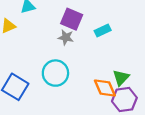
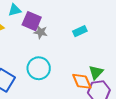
purple square: (72, 19) -> (32, 21), moved
gray star: (66, 37) -> (41, 32), moved

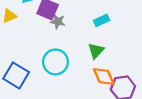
green triangle: (96, 72) -> (96, 51), moved

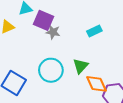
green triangle: (96, 51) -> (81, 66), moved

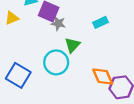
green triangle: (81, 66) -> (72, 45), moved

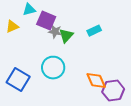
green triangle: (72, 45) -> (66, 36), moved

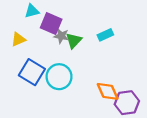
yellow triangle: (12, 27) -> (18, 39), moved
blue square: (18, 80) -> (32, 72), moved

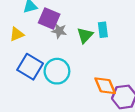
cyan rectangle: (105, 35) -> (103, 30), turned -72
green triangle: (74, 40) -> (85, 35), moved

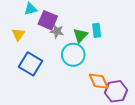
yellow triangle: (17, 34) -> (18, 34), turned -32
cyan circle: (57, 71) -> (73, 55), moved

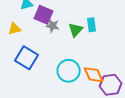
yellow triangle: (18, 34) -> (14, 29), turned 40
cyan circle: (73, 55) -> (69, 71), moved

